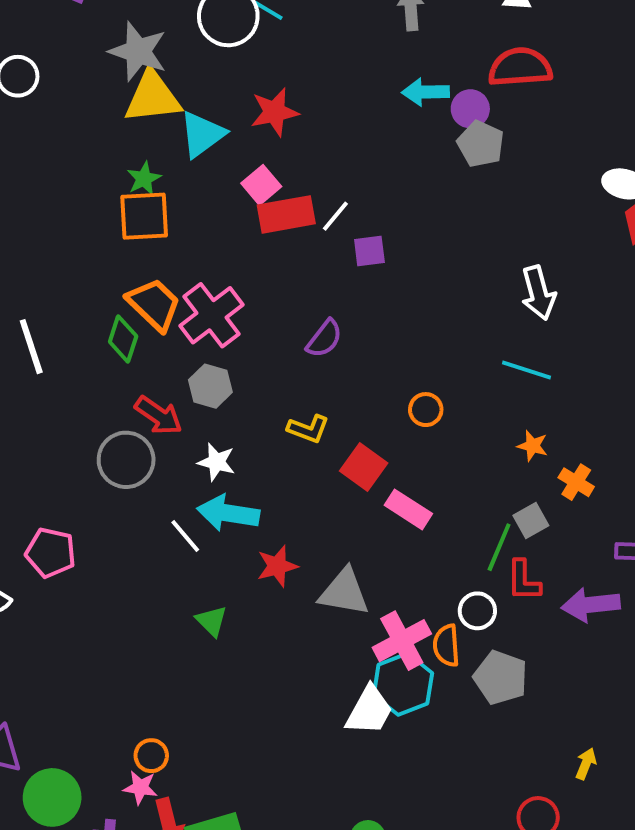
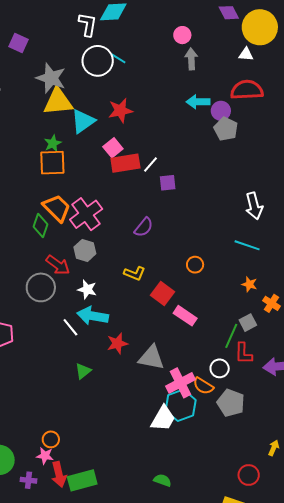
green triangle: (212, 621) -> (83, 371), turned 36
orange semicircle: (446, 645) -> (203, 386), turned -55

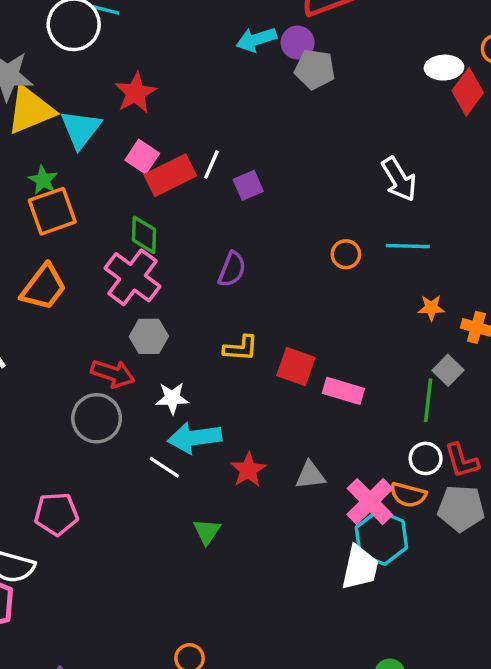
orange trapezoid: (57, 208) -> (44, 287), moved, turned 100
green diamond: (40, 225) -> (144, 235), moved
orange circle: (195, 265) -> (346, 254), moved
red L-shape: (243, 353) -> (462, 461), moved
gray triangle: (151, 358) -> (310, 475), size x0.7

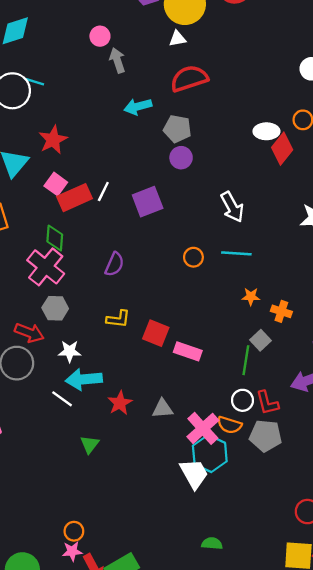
purple circle: (298, 43) -> (181, 158), moved
purple square: (248, 185) -> (148, 202), moved, size x1.5
white trapezoid: (360, 568) -> (194, 474), turned -44

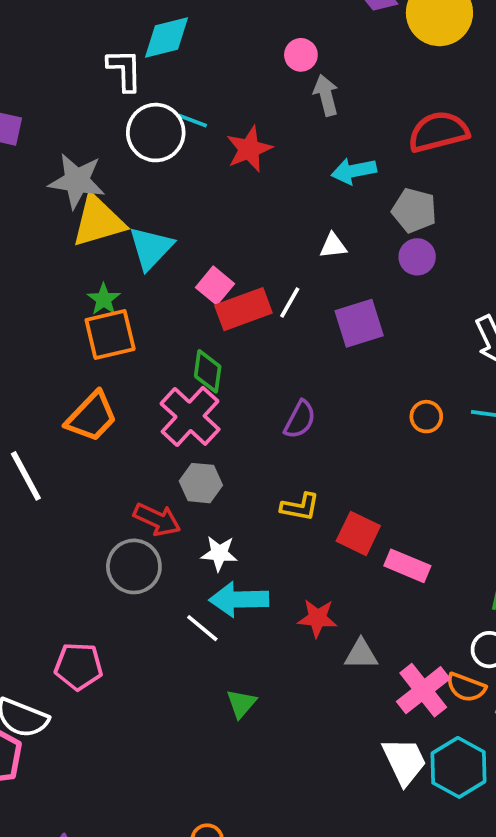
white triangle: (177, 39) -> (333, 246), moved
red star: (53, 140) -> (249, 149), moved
red star: (120, 403) -> (317, 618), moved, turned 30
cyan hexagon: (210, 454) -> (458, 767), moved

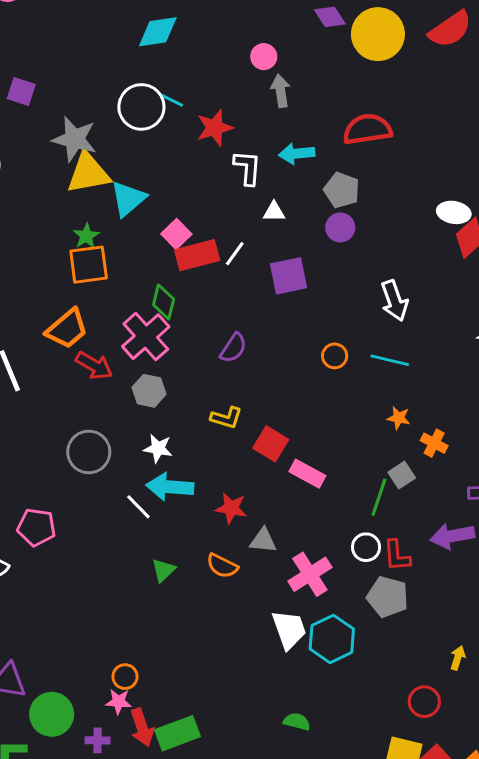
white L-shape: (125, 70) -> (248, 168), moved
red arrow: (157, 519) -> (94, 365), moved
orange semicircle: (466, 687) -> (222, 566), moved

